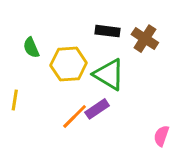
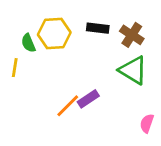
yellow hexagon: (69, 64) -> (54, 34), moved
green triangle: (109, 75) -> (133, 70), moved
yellow line: (15, 100) -> (15, 68), moved

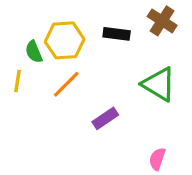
brown cross: (132, 35) -> (162, 21), moved
orange line: (68, 106) -> (66, 84), moved
pink semicircle: (147, 123) -> (157, 159), moved

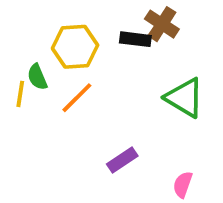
brown cross: (162, 21) -> (162, 24), moved
green semicircle: (34, 52) -> (37, 77), moved
purple rectangle: (105, 118) -> (122, 160), moved

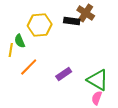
orange line: (77, 98) -> (29, 67), moved
green triangle: (185, 98) -> (98, 80), moved
purple rectangle: (122, 160) -> (64, 74), moved

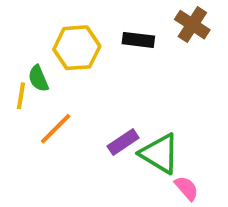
brown cross: (86, 13) -> (192, 25), moved
green triangle: (98, 80) -> (160, 154), moved
pink semicircle: (97, 98) -> (187, 188), turned 120

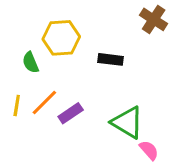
black rectangle: (138, 40) -> (111, 59), moved
yellow line: (21, 96) -> (17, 106), moved
purple rectangle: (123, 142) -> (71, 113), moved

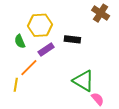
yellow line: (17, 106) -> (16, 85), moved
purple rectangle: (71, 113) -> (46, 49), moved

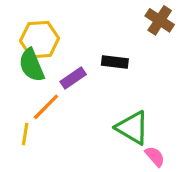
yellow hexagon: (40, 25) -> (40, 40), moved
green semicircle: (20, 41) -> (32, 65), size x1.5

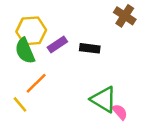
purple rectangle: (73, 78) -> (57, 45), moved
yellow line: (25, 134) -> (20, 104), turned -49
pink semicircle: (155, 156) -> (120, 112), moved

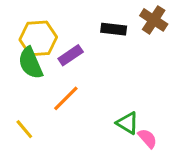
black rectangle: (90, 48) -> (114, 29), moved
orange line: (36, 83) -> (66, 98), moved
green triangle: (104, 99) -> (127, 123), size x0.7

